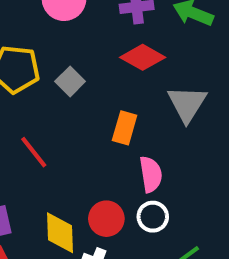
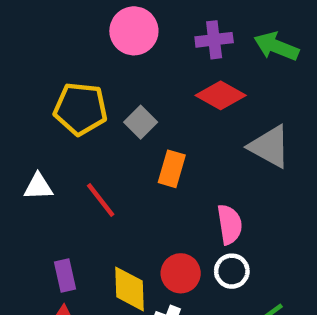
gray triangle: (187, 104) -> (270, 147), turned -33
orange rectangle: (125, 128) -> (172, 169), moved

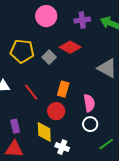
red diamond: (221, 95) -> (70, 47), moved
orange rectangle: (172, 169) -> (63, 89), moved
red circle: (181, 273) -> (56, 111), moved

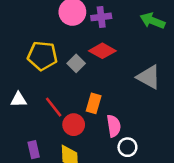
purple cross: (82, 20) -> (101, 17), moved
pink semicircle: (89, 103) -> (114, 126), moved
red circle: (56, 111) -> (74, 125), moved

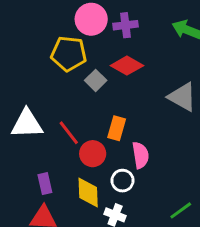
yellow pentagon: (42, 56) -> (69, 54), moved
white triangle: (19, 100) -> (27, 124), size x1.6
white circle: (127, 147) -> (123, 181), moved

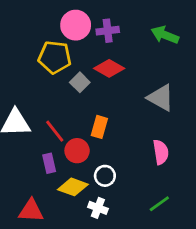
pink semicircle: (140, 155) -> (161, 152), moved
purple rectangle: (45, 184) -> (49, 163), moved
yellow diamond: (88, 193) -> (73, 187), turned -68

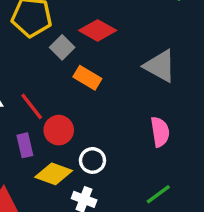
orange rectangle: (99, 127) -> (87, 78), moved, turned -75

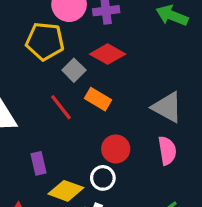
gray triangle: (160, 66) -> (167, 107), moved
red line: (32, 106) -> (61, 107), moved
red circle: (59, 130) -> (116, 149), moved

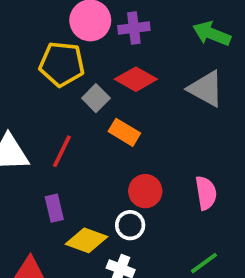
red line: (61, 107) -> (62, 151), moved, turned 64
gray triangle: (167, 107) -> (206, 89), moved

